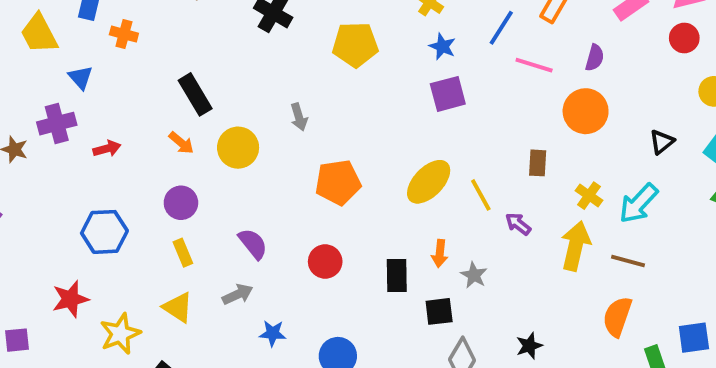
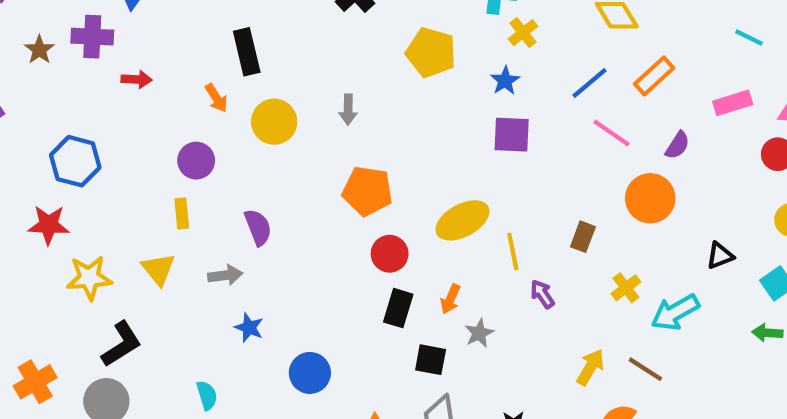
blue star: (442, 46) -> (505, 81), moved
blue hexagon: (104, 232) -> (75, 161), moved
yellow arrow: (576, 246) -> (591, 367), moved, size x0.7
red circle: (325, 261) -> (390, 254), moved

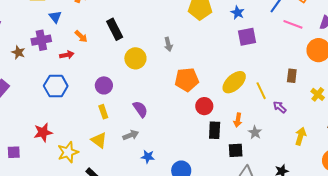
orange arrow: (216, 98) -> (81, 36), moved
blue hexagon: (75, 161) -> (56, 86), moved
yellow arrow: (591, 367) -> (301, 136), moved

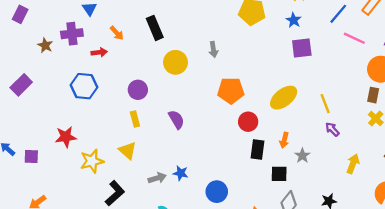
brown rectangle: (292, 76) -> (373, 95), moved
yellow line: (261, 91) -> (325, 104), moved
gray arrow: (131, 135) -> (157, 178), moved

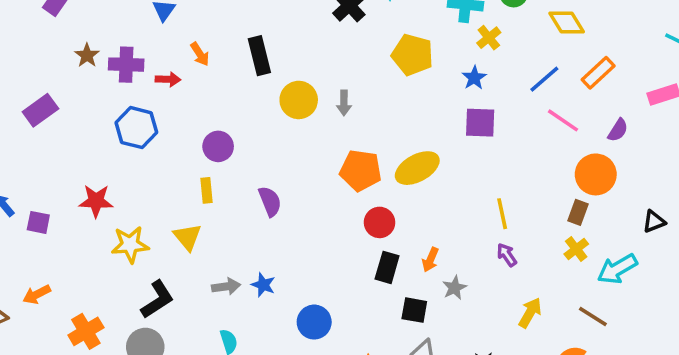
purple cross: (72, 34) -> (126, 65), moved
yellow circle: (175, 62) -> (299, 100), moved
yellow ellipse: (284, 98) -> (417, 168), moved

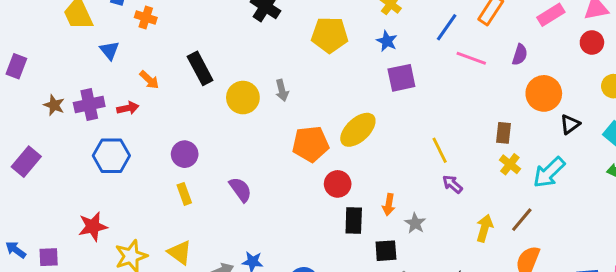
orange circle: (596, 174) -> (544, 93), moved
yellow triangle: (187, 237) -> (180, 253), moved
brown line: (593, 316) -> (522, 220), moved, turned -68

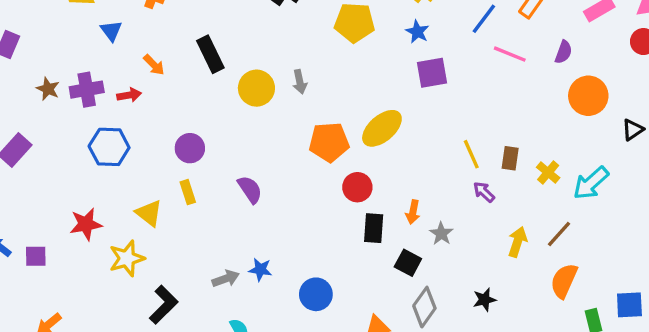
black triangle: (570, 124) -> (633, 130), moved
brown rectangle: (504, 133) -> (510, 158), moved
black square: (386, 251) -> (408, 263), turned 30
yellow triangle: (180, 253) -> (149, 213), moved

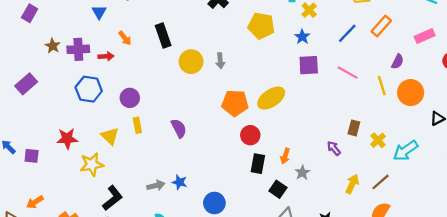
pink line: (510, 54) -> (348, 73), moved
purple circle: (190, 148) -> (130, 98), moved
yellow line: (471, 154) -> (382, 86), moved

